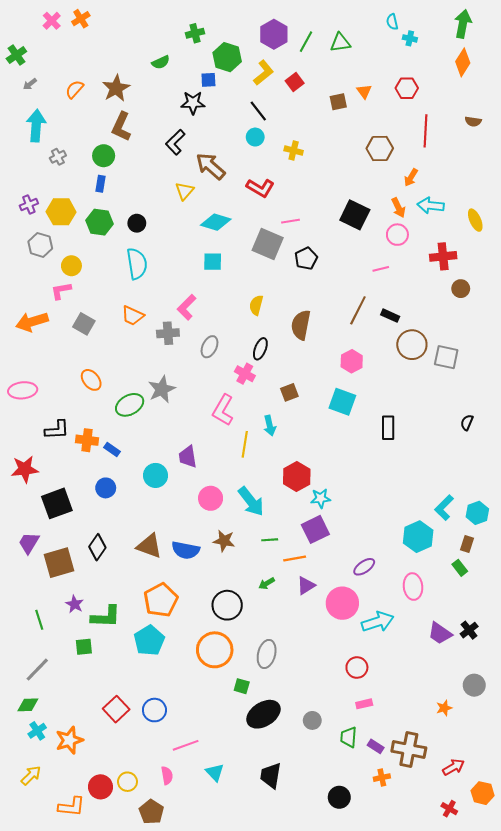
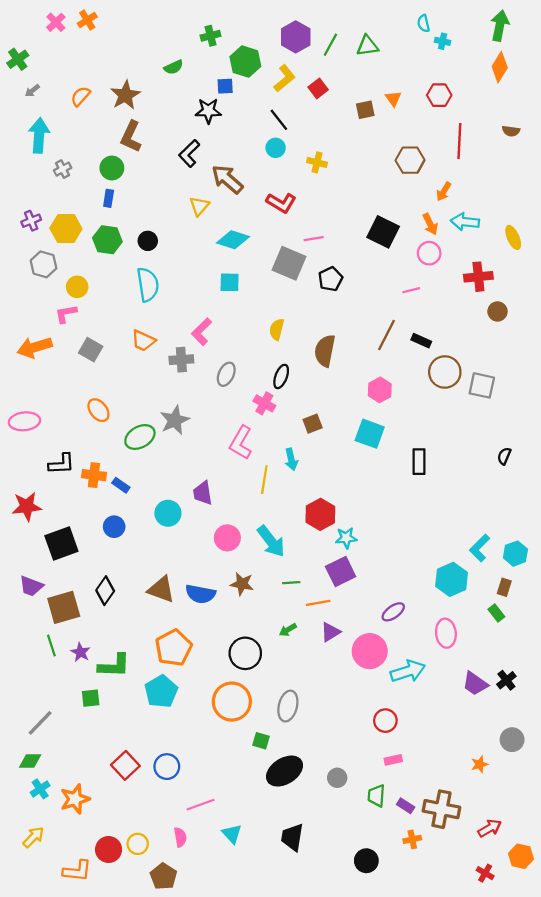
purple trapezoid: (29, 543) -> (31, 586), turned -100
green line: (39, 620) -> (51, 645), moved

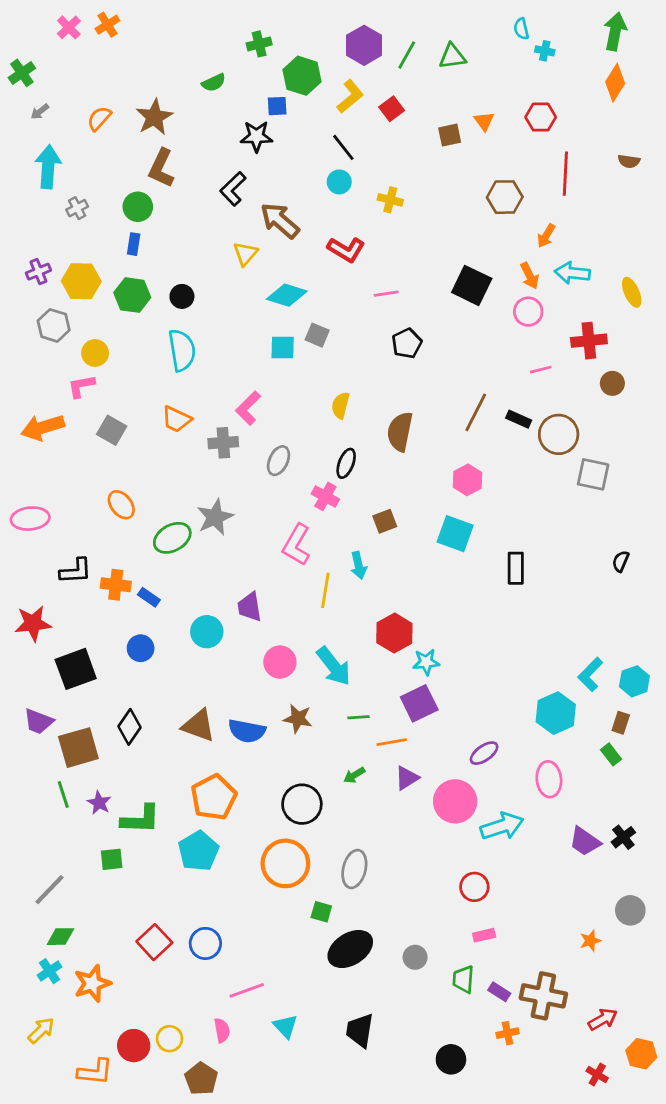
gray square: (289, 263) -> (317, 335), moved, size x0.6
pink line: (411, 290) -> (541, 370), moved
brown circle: (445, 372) -> (559, 434), moved
green diamond: (30, 761) -> (61, 937), moved

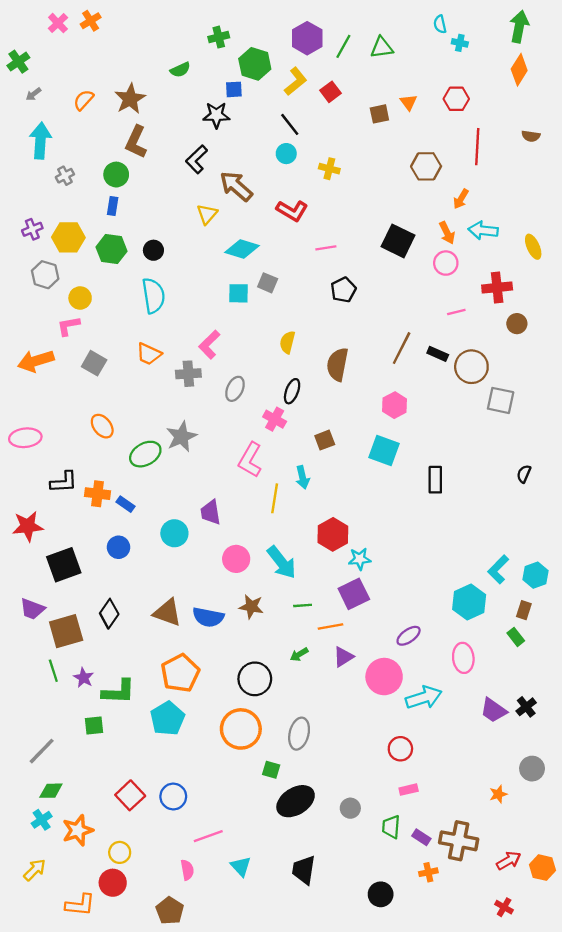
yellow circle: (170, 1039) -> (120, 852), moved
orange hexagon: (641, 1054) -> (542, 868), moved

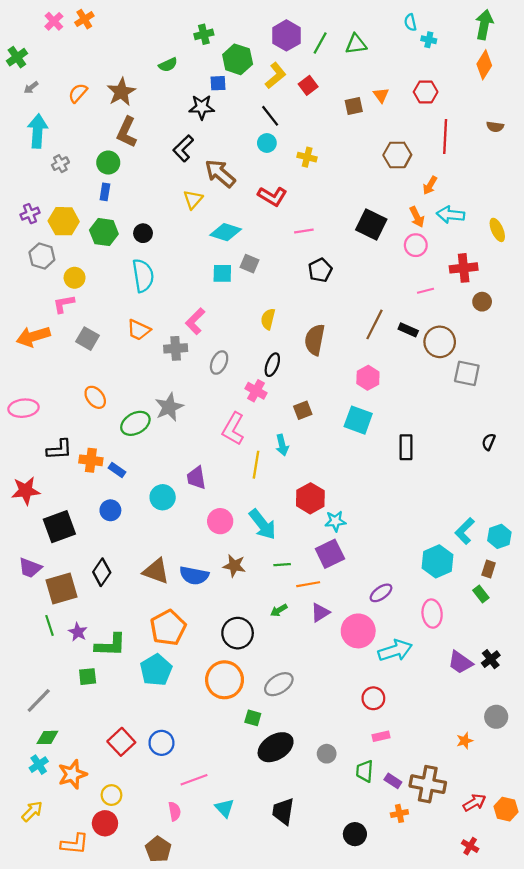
gray ellipse: (299, 734) -> (279, 684), turned 44

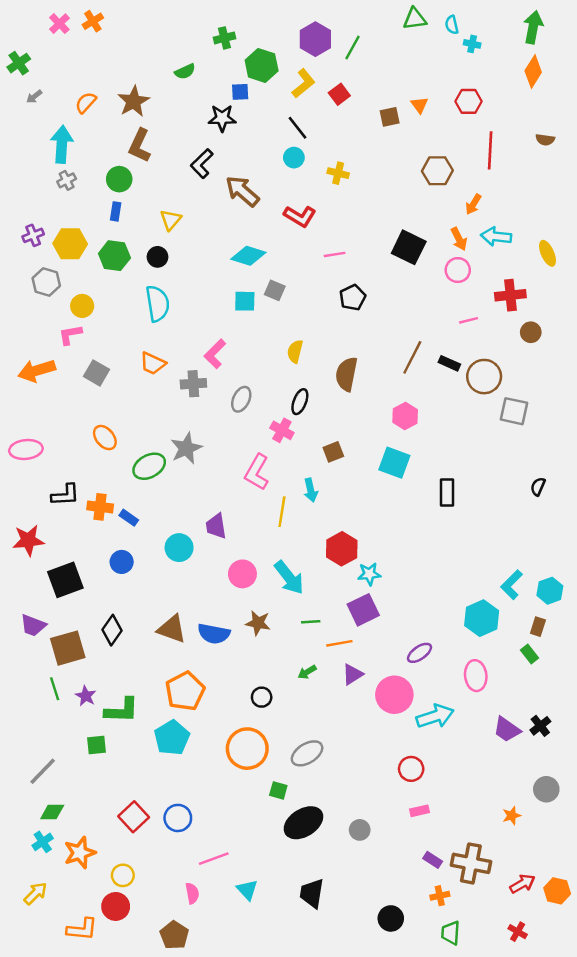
green triangle: (356, 44) -> (415, 19), moved
cyan arrow: (38, 131) -> (62, 144), moved
yellow triangle: (193, 200) -> (171, 220), moved
black circle: (238, 633) -> (262, 697), size x0.6
green trapezoid: (365, 771) -> (451, 933), moved

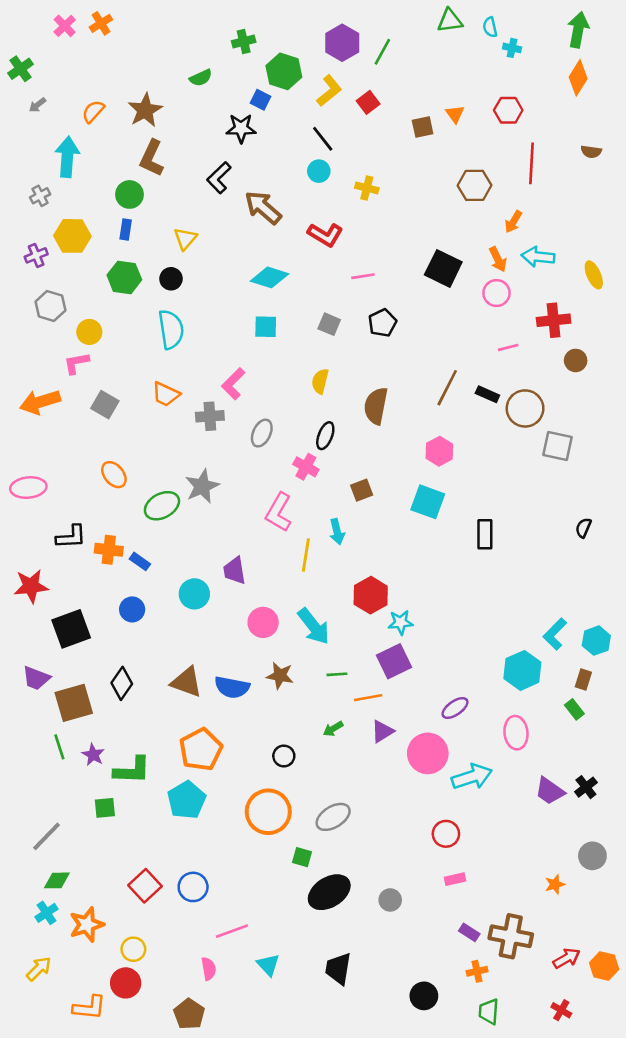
blue square: (240, 92) -> (260, 100), turned 30
gray cross: (67, 180) -> (40, 196), moved
yellow hexagon: (70, 244) -> (72, 236), moved
gray square: (275, 290) -> (329, 324), moved

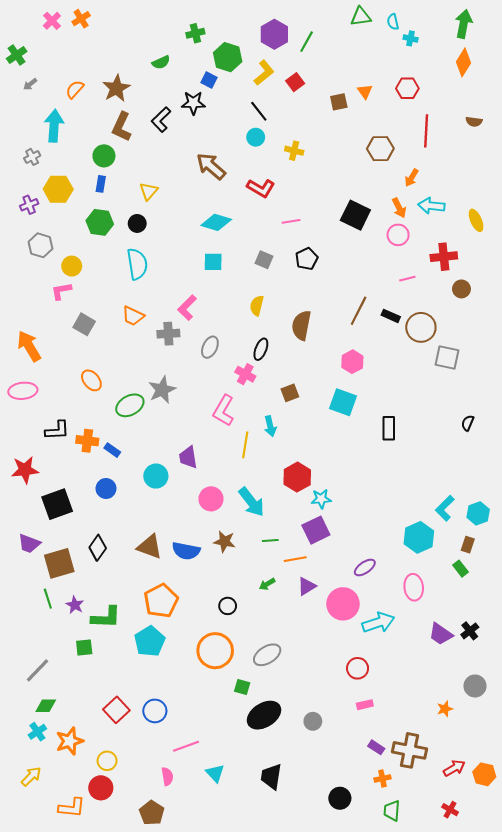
black L-shape: (219, 178) -> (161, 120), moved
orange arrow: (40, 402) -> (29, 346), moved, turned 76

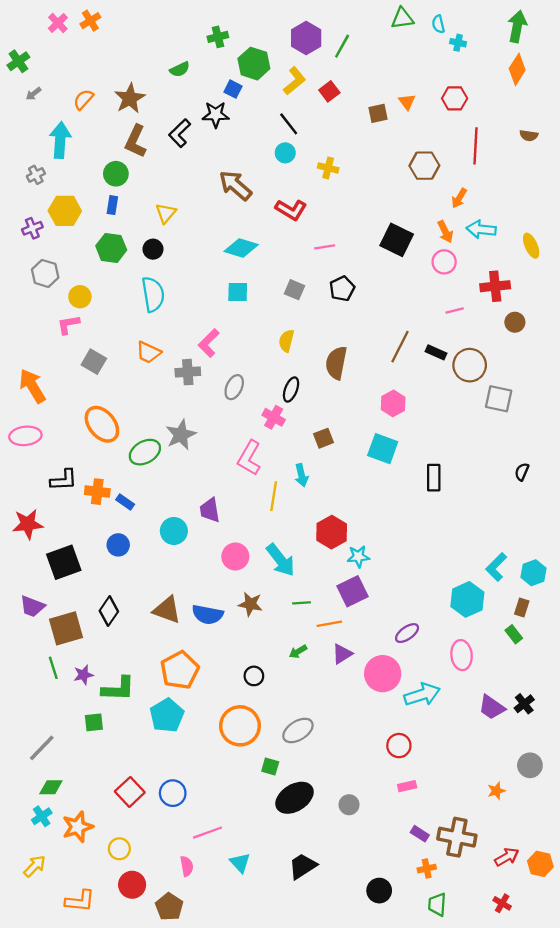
orange ellipse: (91, 380) -> (102, 424), size x1.5
purple star: (75, 605) -> (83, 675), turned 30
black trapezoid: (271, 776) -> (303, 866), turned 48
red circle: (101, 788) -> (132, 885), moved

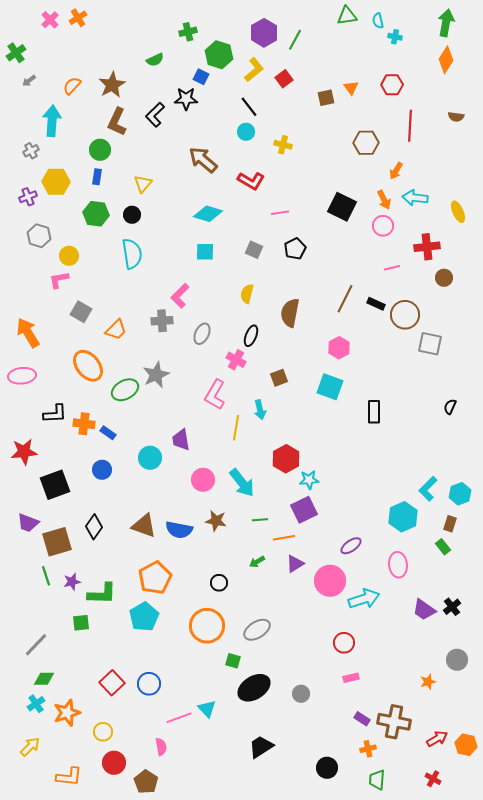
orange trapezoid: (148, 352) -> (116, 330), moved, turned -70
cyan triangle: (240, 863) -> (207, 709), moved

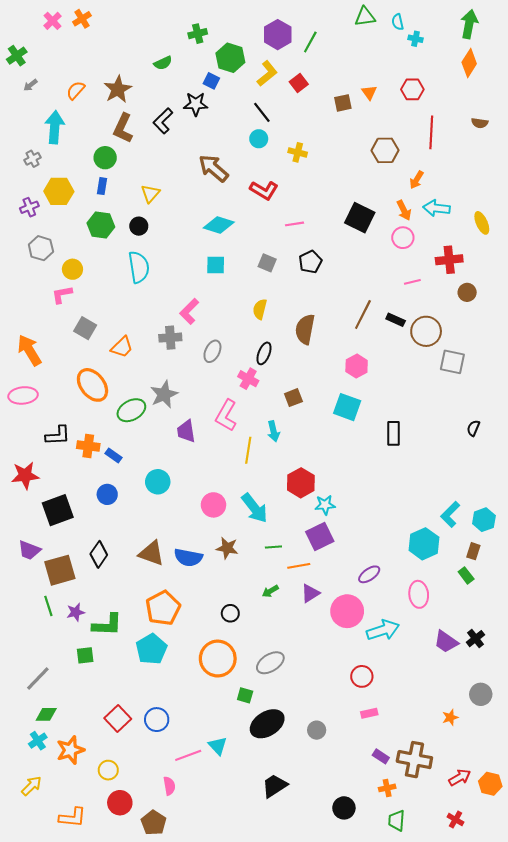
purple trapezoid: (181, 440) -> (186, 431), moved

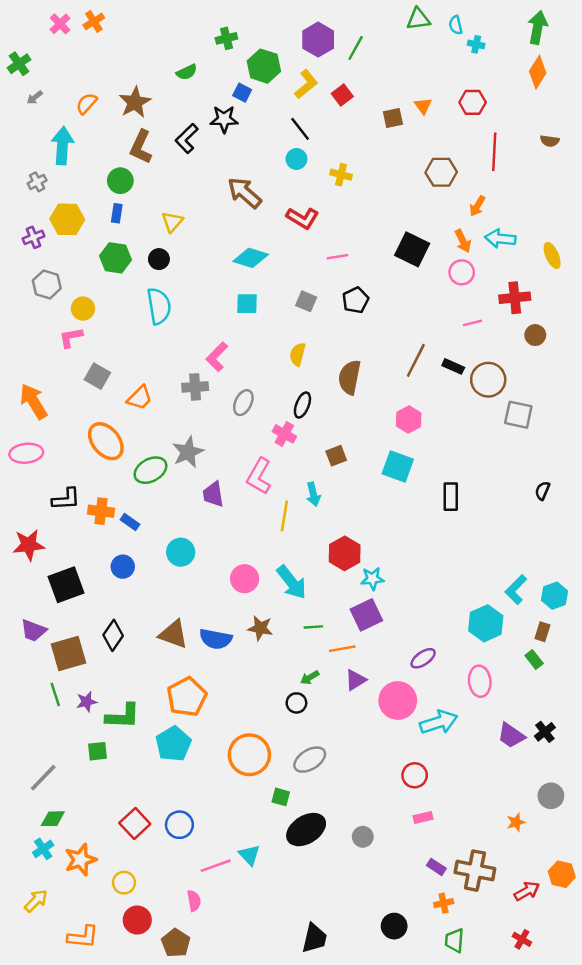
black circle: (230, 613) -> (296, 703), moved
orange hexagon: (490, 784) -> (562, 874), moved
black trapezoid: (275, 786) -> (315, 938), moved, turned 136

